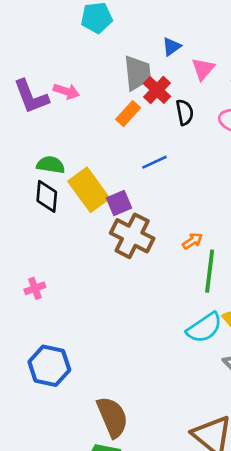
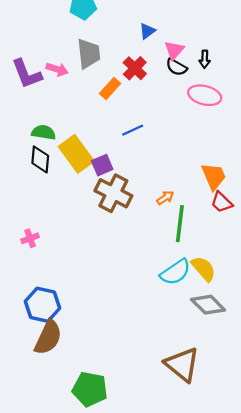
gray trapezoid: (137, 73) -> (89, 54), moved
black semicircle: (185, 112) -> (176, 67), moved, turned 130
brown semicircle: (112, 417) -> (48, 337), moved, turned 48

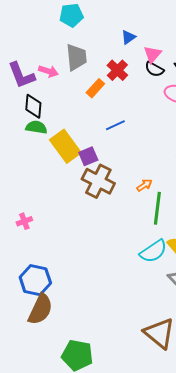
black diamond: (40, 159) -> (33, 106), moved

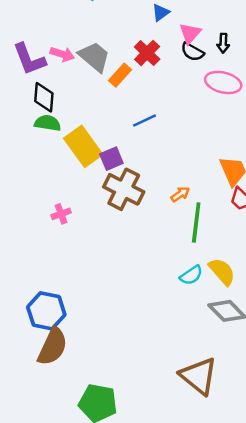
gray trapezoid: (76, 57) -> (94, 57), moved, turned -44
pink cross: (24, 221) -> (61, 214), moved
cyan semicircle: (153, 251) -> (191, 275), size x0.7

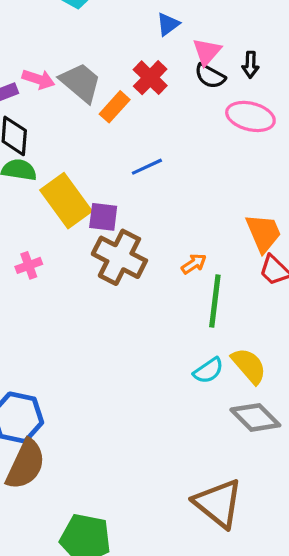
purple square: (111, 159) -> (103, 217), turned 30
pink cross: (61, 214) -> (29, 265), moved

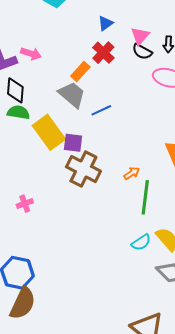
blue triangle: (168, 24) -> (105, 23), moved
gray trapezoid: (81, 83) -> (72, 95), moved
pink cross: (29, 265) -> (25, 204), moved

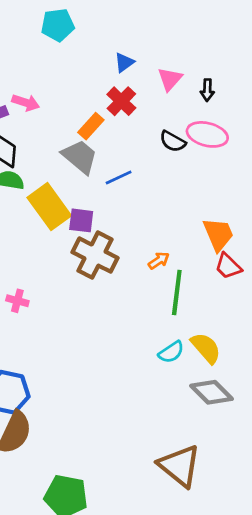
black semicircle: (142, 52) -> (173, 141), moved
pink cross: (25, 204) -> (17, 301), turned 35

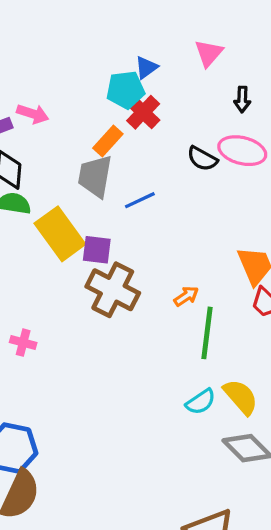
cyan pentagon: (58, 25) -> (125, 90), moved
pink triangle: (170, 79) -> (209, 53), moved
gray trapezoid: (80, 157) -> (95, 176), turned -120

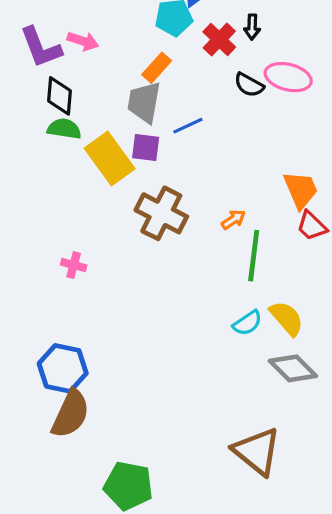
black arrow: (242, 99) -> (252, 27), moved
red cross: (143, 112) -> (219, 40), moved
purple square: (97, 250) -> (146, 148), moved

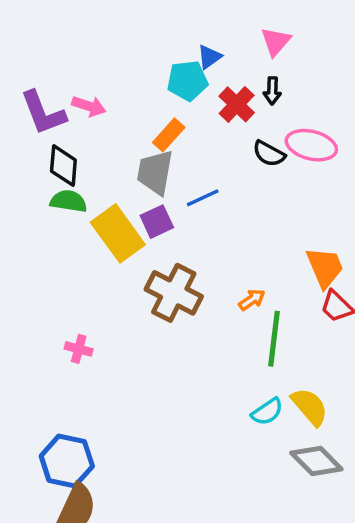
purple square: (146, 148) -> (157, 222), turned -32

